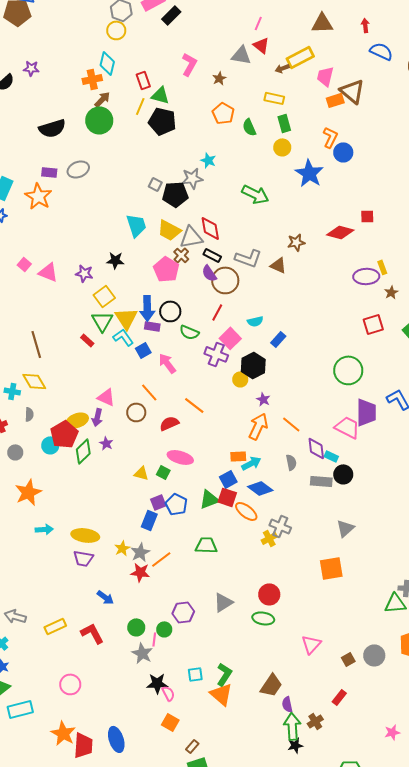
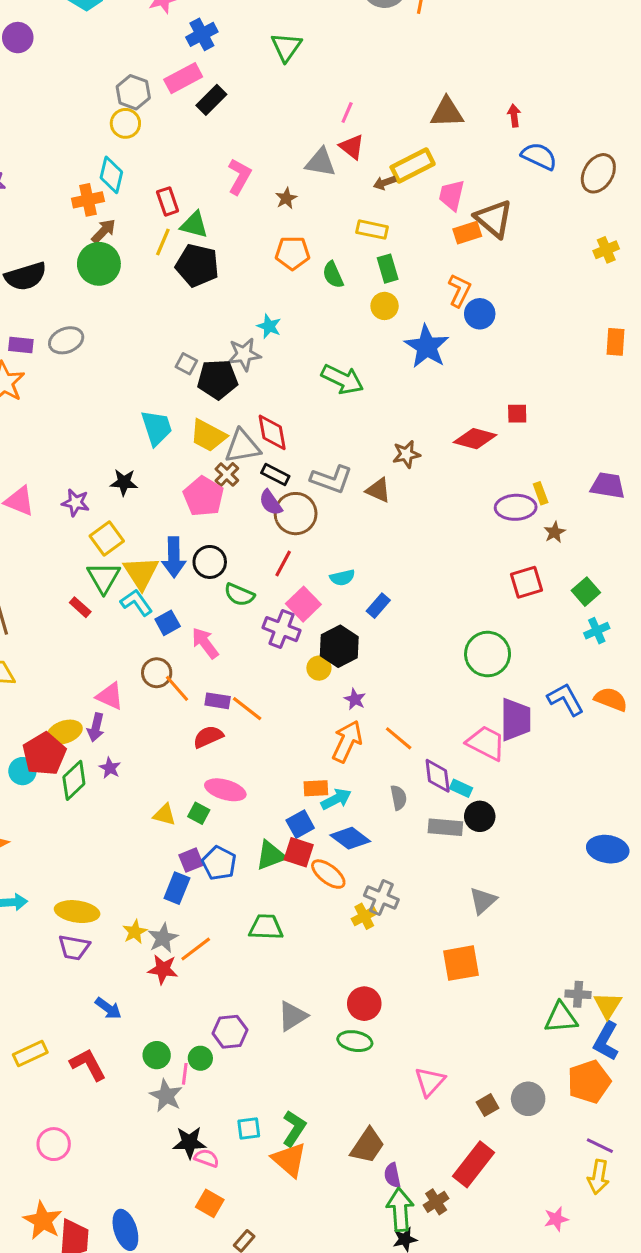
orange pentagon: (223, 113) -> (292, 253), turned -30
purple rectangle: (152, 326) -> (218, 701), moved
brown circle: (136, 412) -> (157, 673), moved
pink semicircle: (168, 693) -> (207, 1158), turned -42
red rectangle: (339, 697) -> (473, 1164), size x1.8

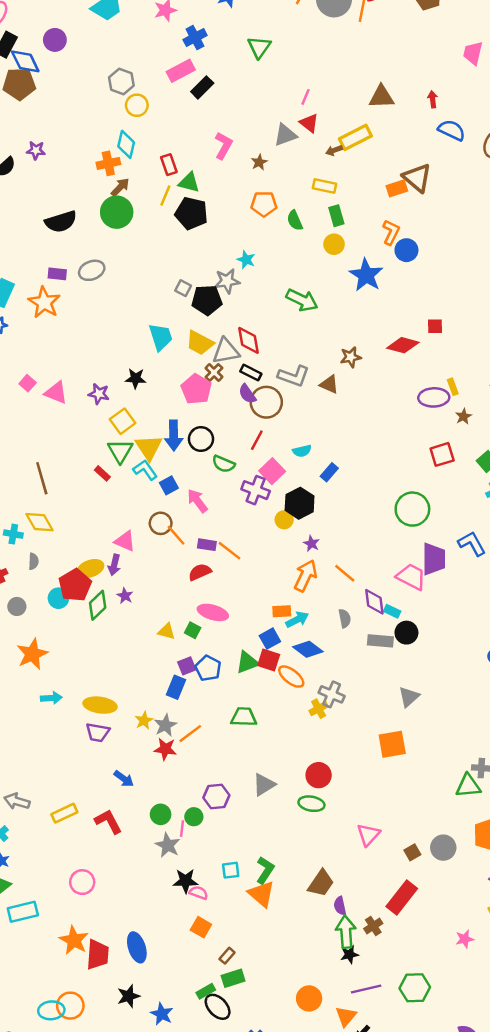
gray hexagon: (133, 92) -> (121, 81), moved
gray triangle: (321, 162) -> (285, 135), turned -30
pink trapezoid: (452, 195) -> (473, 53), moved

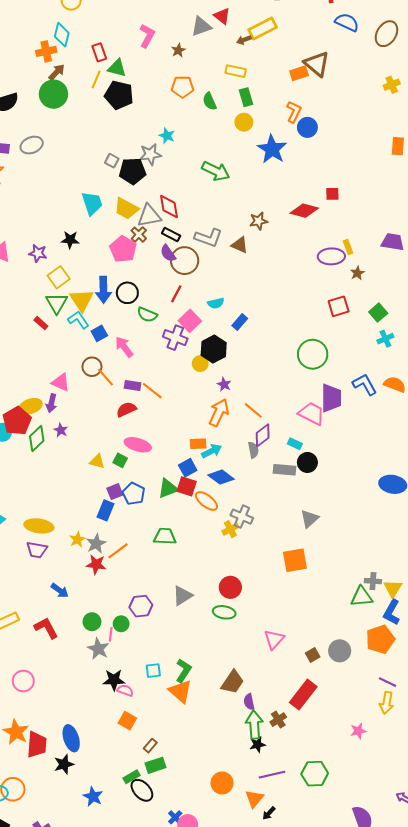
purple diamond: (374, 602) -> (263, 435), moved, turned 60
black star: (129, 996) -> (64, 764), moved

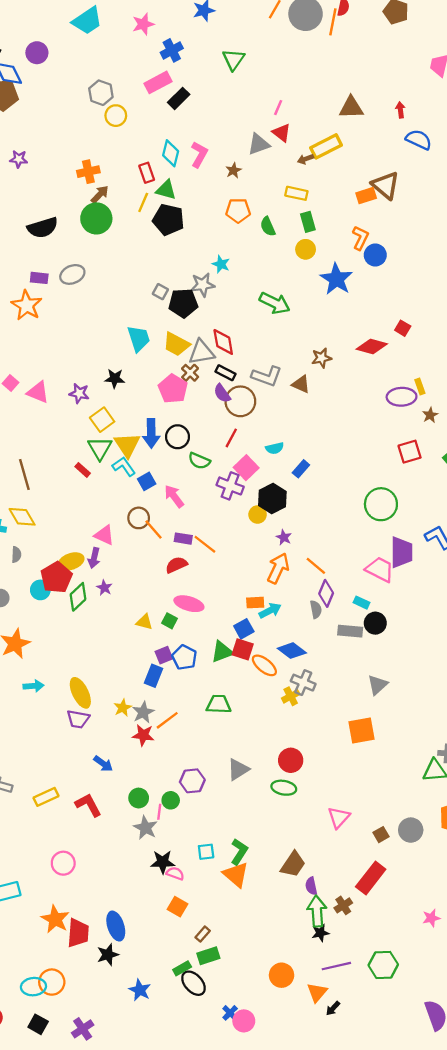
cyan diamond: (62, 35) -> (171, 153), moved
red square: (332, 194) -> (403, 328), turned 32
purple diamond: (263, 435) -> (326, 593), turned -30
blue diamond: (221, 477) -> (292, 651), moved
yellow ellipse: (39, 526) -> (80, 693), turned 56

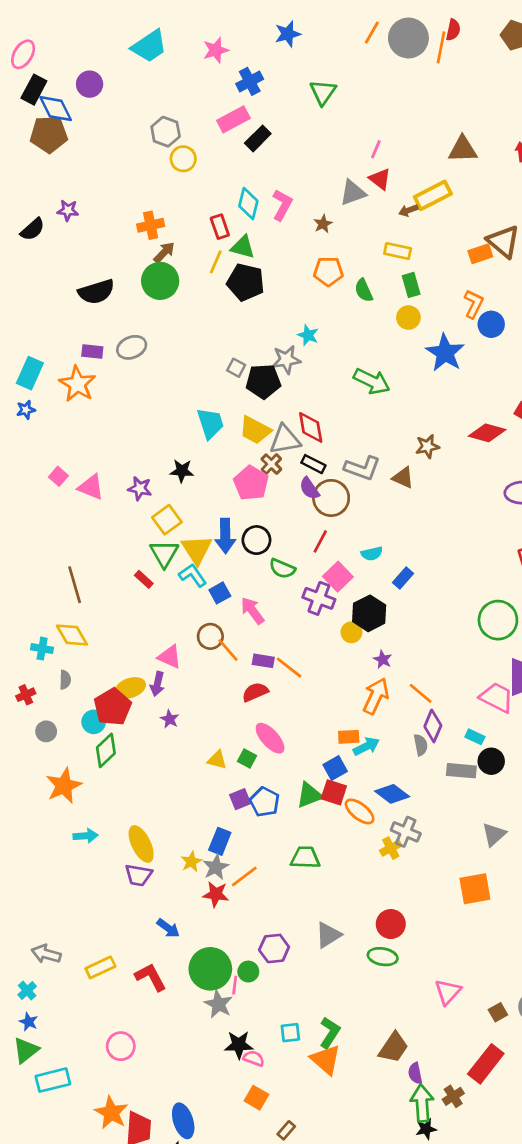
green diamond: (78, 597) -> (106, 750), moved
pink ellipse: (189, 604) -> (270, 738), turned 32
blue rectangle: (153, 676) -> (220, 841), moved
green circle: (139, 798) -> (210, 969), size x1.8

